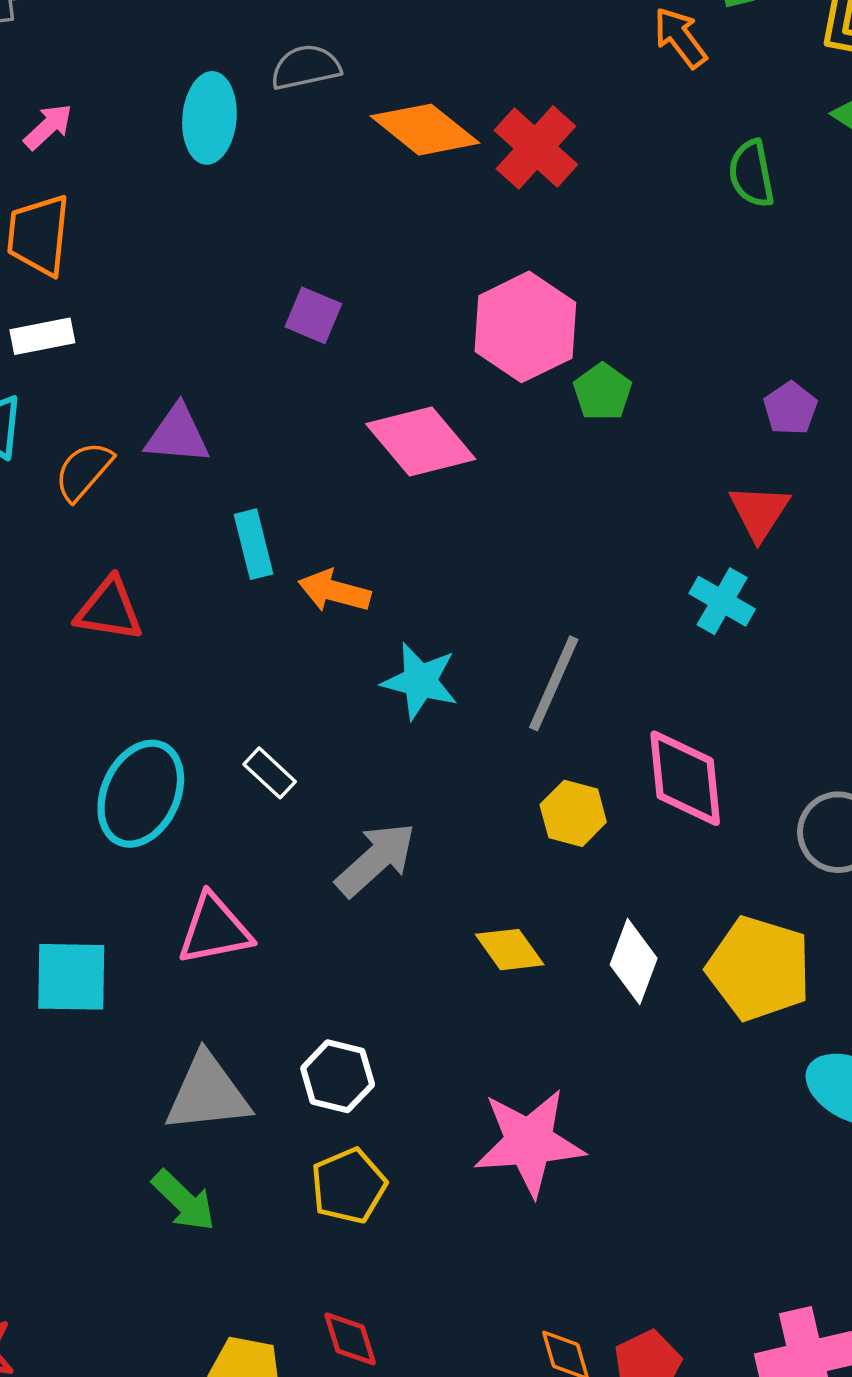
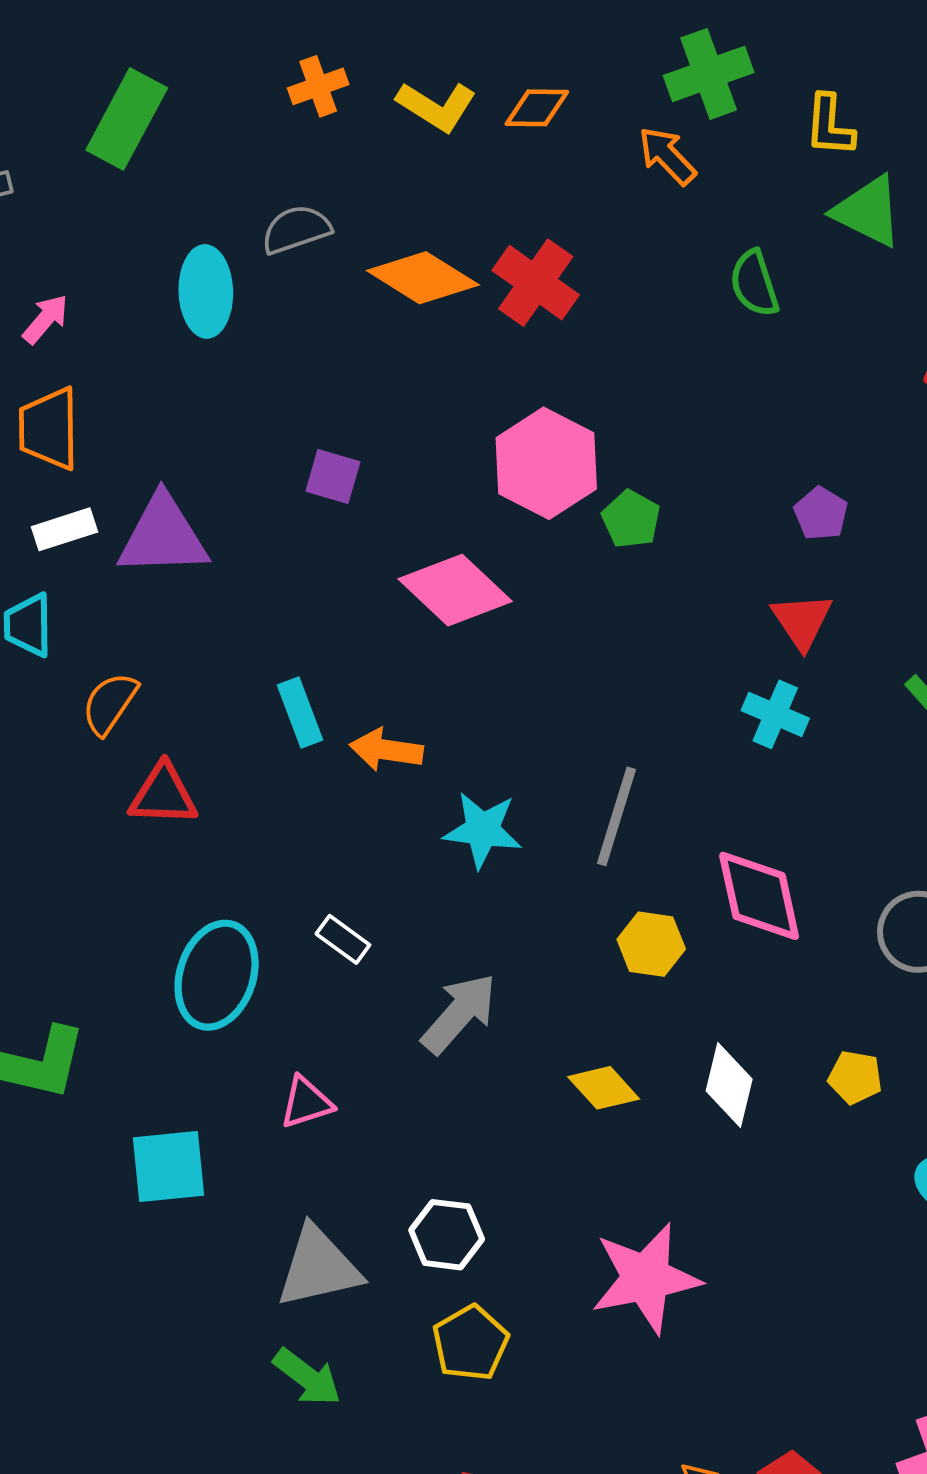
purple triangle: (177, 435) -> (163, 536), moved, size x1.4
orange semicircle: (84, 471) -> (110, 703), moved
pink triangle: (214, 930) -> (306, 1102), size x0.7
yellow pentagon: (759, 968) -> (855, 1077), size x0.5

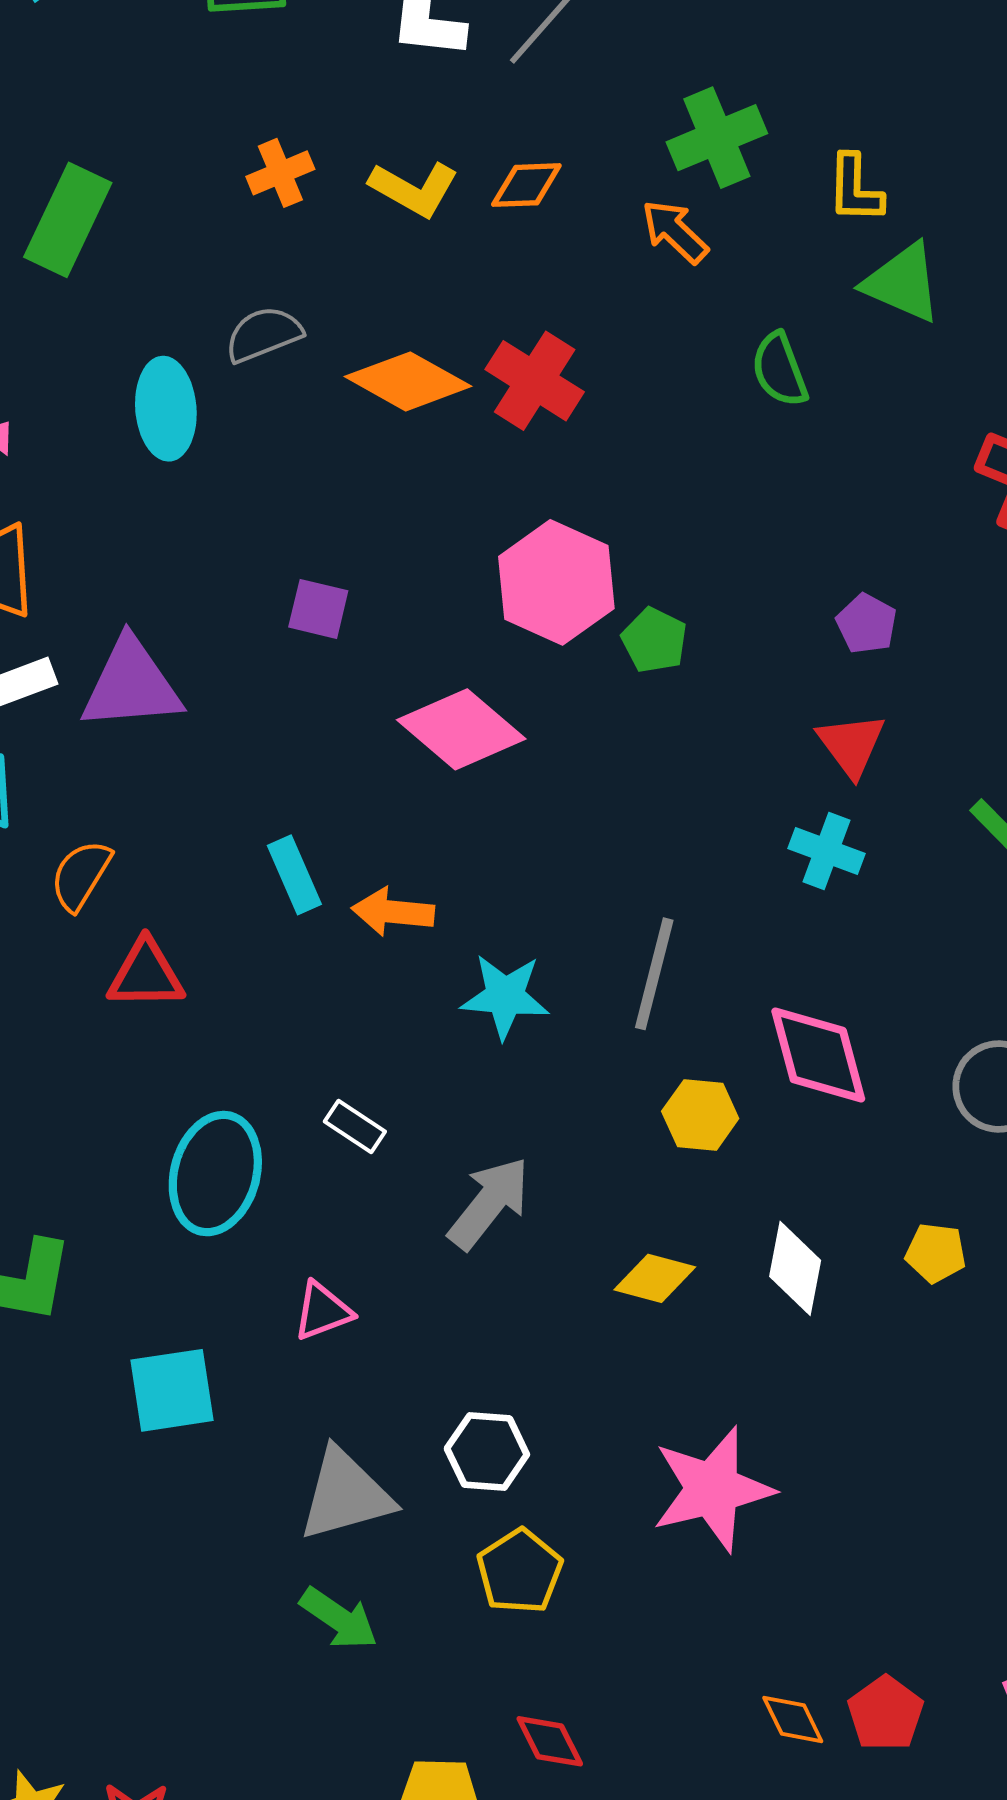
yellow diamond: (604, 1088) -> (655, 1278), turned -30

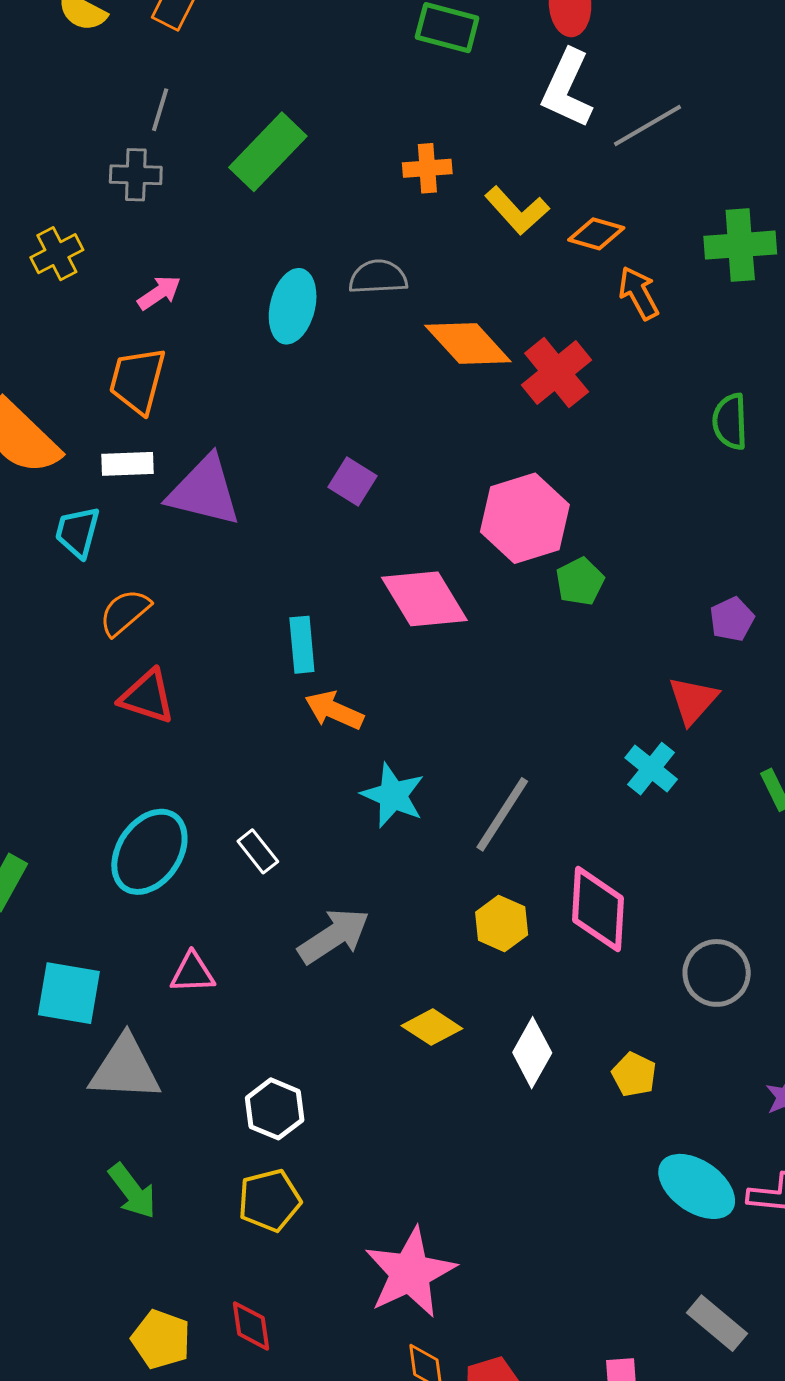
orange arrow: (675, 232) -> (639, 293), moved
cyan rectangle: (294, 875) -> (302, 645), moved
pink star: (712, 1489) -> (410, 1273), moved, turned -30
gray triangle: (345, 1495) -> (125, 1069), moved

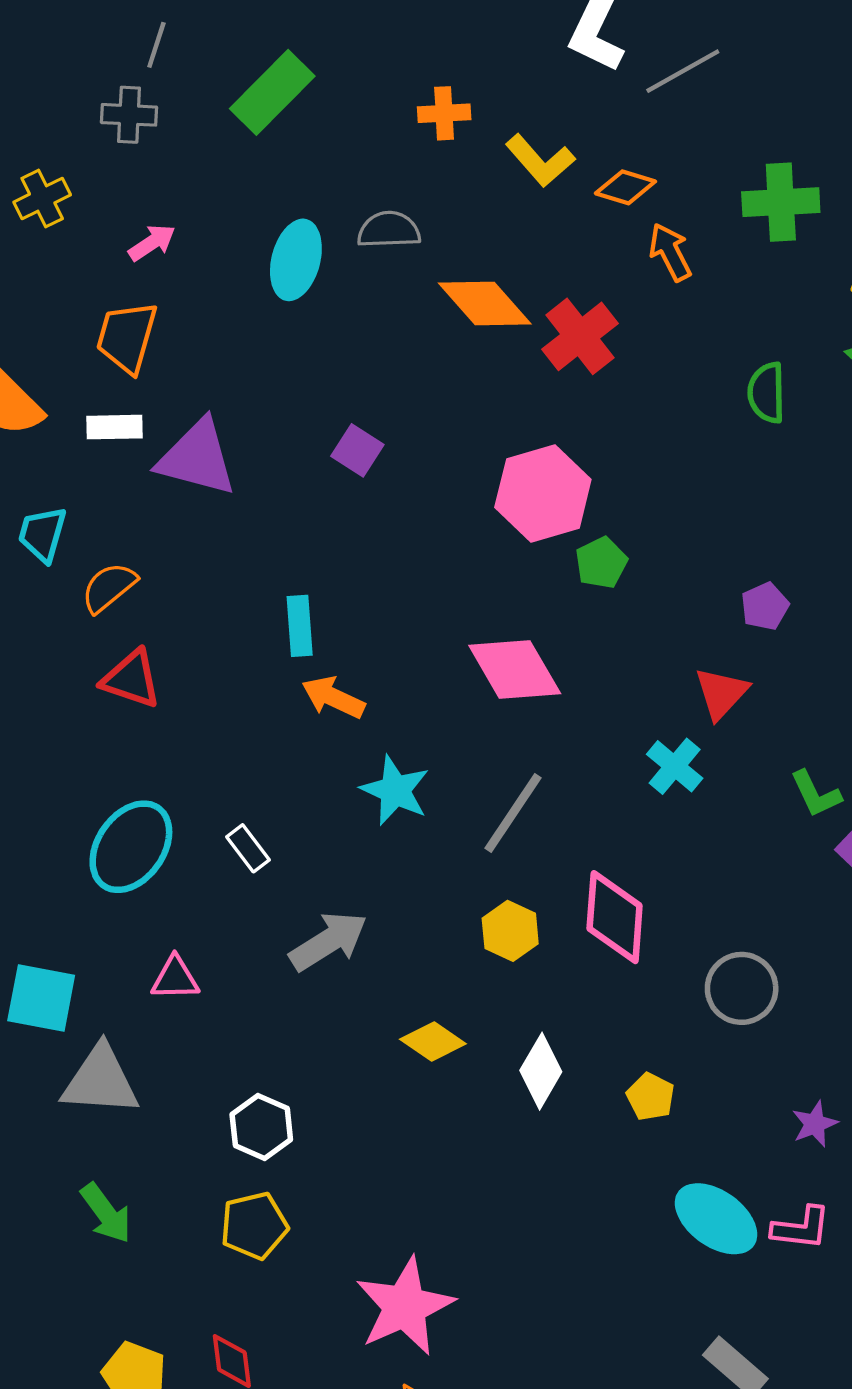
cyan trapezoid: (78, 532) -> (42, 534), moved
pink diamond: (424, 599) -> (515, 670), moved

